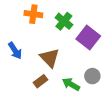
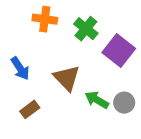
brown rectangle: (41, 81) -> (30, 109), moved
green arrow: (71, 84) -> (97, 100), moved

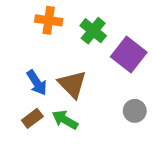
blue arrow: (20, 68) -> (37, 83), moved
green arrow: (97, 100) -> (65, 120), moved

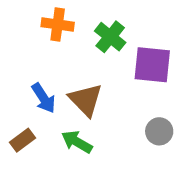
purple square: (129, 54) -> (152, 65), turned -32
brown rectangle: (32, 118) -> (23, 140), moved

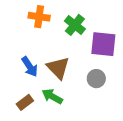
gray circle: (159, 131) -> (96, 79), moved
brown rectangle: (23, 140) -> (25, 102), moved

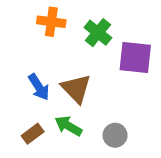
gray circle: (96, 79) -> (115, 135), moved

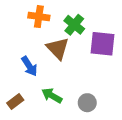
brown triangle: (76, 89) -> (58, 48), moved
brown rectangle: (33, 134) -> (15, 102), moved

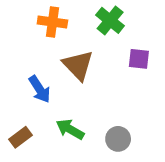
green cross: (74, 25) -> (110, 20), moved
purple square: (103, 44) -> (139, 59), size x0.6

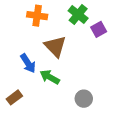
purple square: (139, 59) -> (99, 29), moved, turned -35
green arrow: (70, 129) -> (50, 77), moved

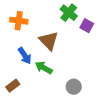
orange cross: (37, 16) -> (19, 21), moved
purple square: (99, 29) -> (87, 26), turned -32

